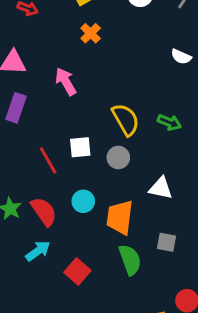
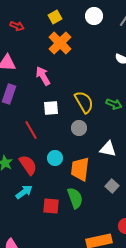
orange cross: (91, 33) -> (60, 43), size x1.6
white square: (80, 147) -> (51, 108), moved
gray square: (167, 242) -> (112, 186), turned 32
green semicircle: (130, 260) -> (75, 198), moved
red square: (77, 271) -> (51, 206), turned -36

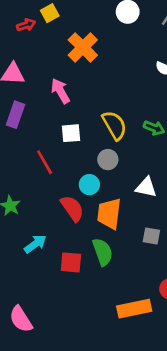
yellow square: (55, 17) -> (50, 13), moved
red arrow: (17, 26) -> (26, 25), turned -40
cyan circle: (55, 158) -> (89, 185), moved
red semicircle: (28, 165) -> (72, 208), moved
gray square: (112, 186) -> (151, 236), turned -32

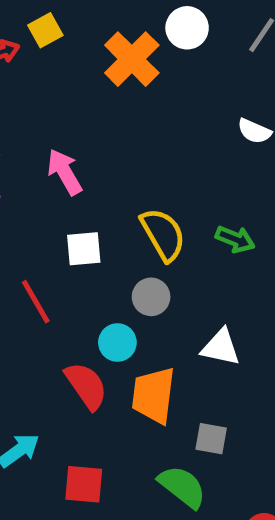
orange cross: (83, 47) -> (132, 59), moved
gray square: (151, 236) -> (211, 439), moved
green semicircle: (103, 252) -> (182, 487), moved, turned -32

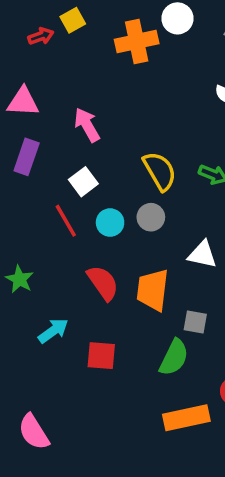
orange cross: (132, 59) -> (137, 41), turned 33
white square: (84, 249) -> (83, 182), moved, turned -32
cyan circle: (117, 342) -> (110, 223), moved
green semicircle: (182, 487) -> (174, 357), turned 78

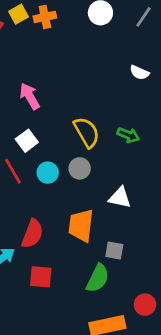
orange cross: (137, 41) -> (45, 17), moved, size x0.7
red semicircle: (103, 283) -> (32, 234), moved, turned 56

